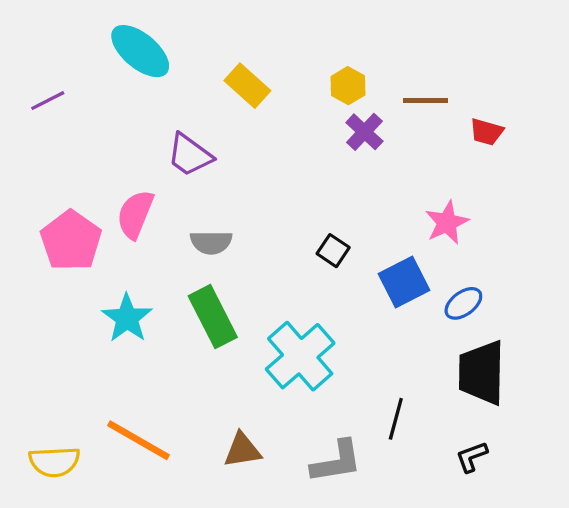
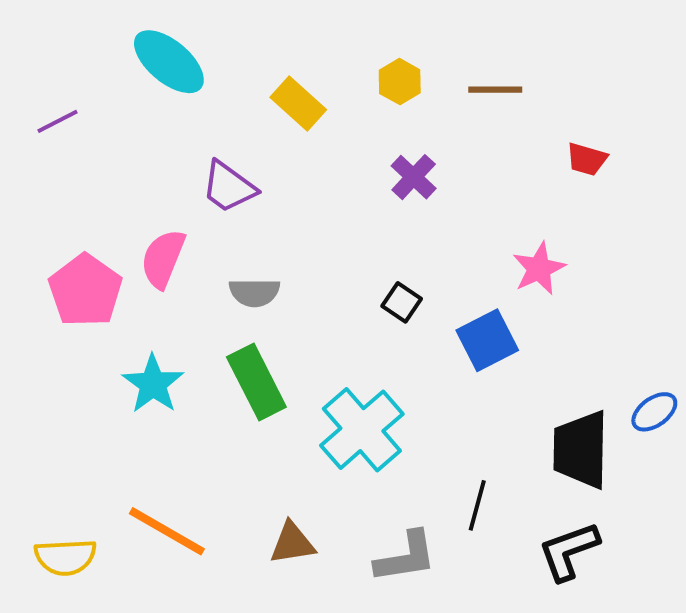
yellow hexagon: (348, 86) -> (400, 82), moved
brown line: (425, 101) -> (495, 90), moved
purple cross: (364, 132) -> (414, 177), moved
blue ellipse: (463, 303) -> (654, 412), moved
black L-shape: (472, 457) -> (569, 551), size x1.6

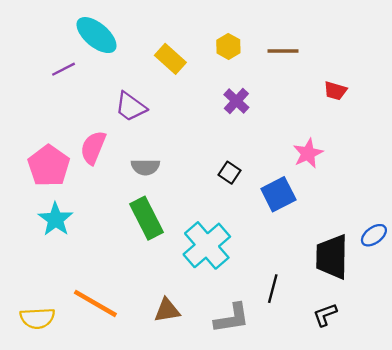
purple line: (57, 121) -> (64, 69), moved
cyan star: (153, 384) -> (56, 219), moved
black L-shape: (569, 551) -> (325, 315), size x0.7

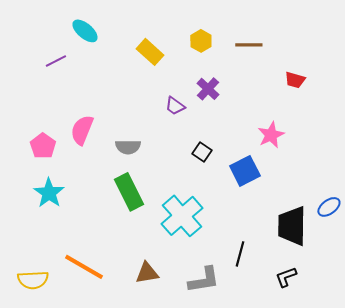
cyan ellipse: (97, 35) -> (85, 31), size x0.7
purple trapezoid: (131, 107) -> (175, 106), moved, size x0.7
pink pentagon: (49, 166) -> (43, 146), size x0.7

